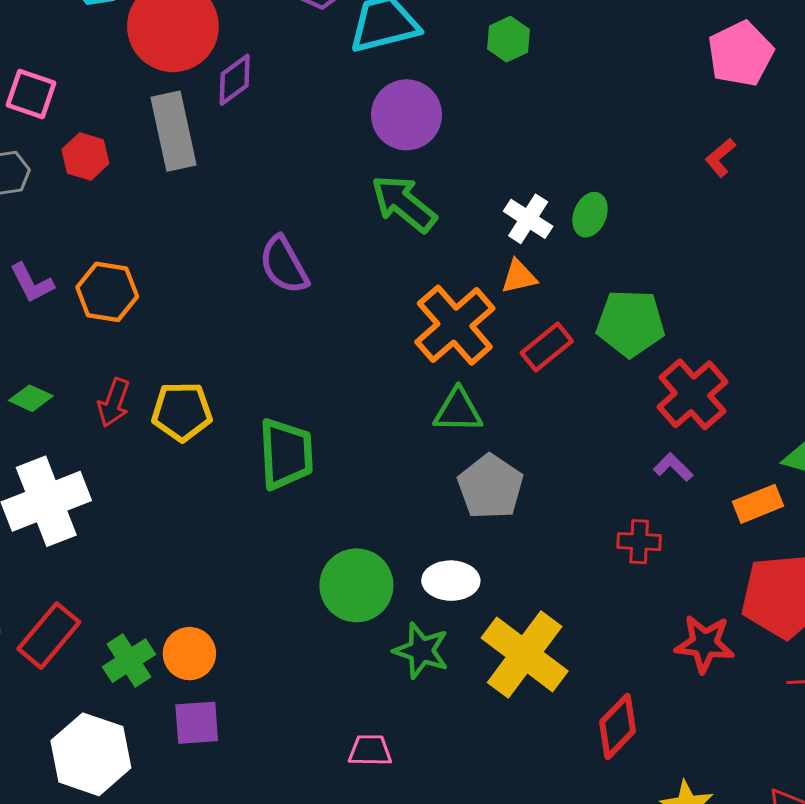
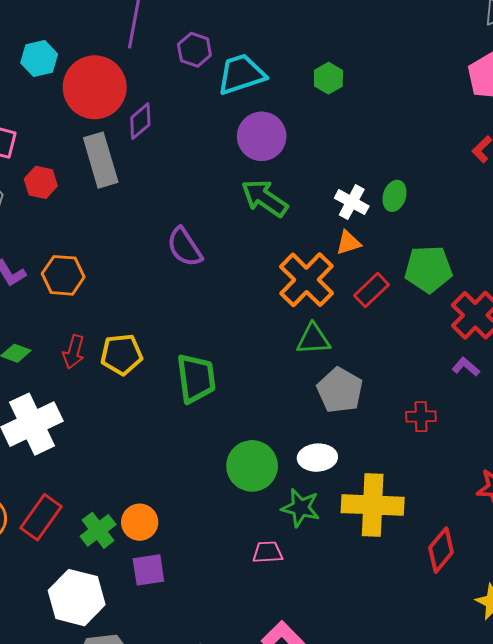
red cross: (639, 542) -> (421, 417), moved
yellow cross: (525, 654) -> (373, 505), turned -30
pink trapezoid: (370, 750) -> (268, 552), moved

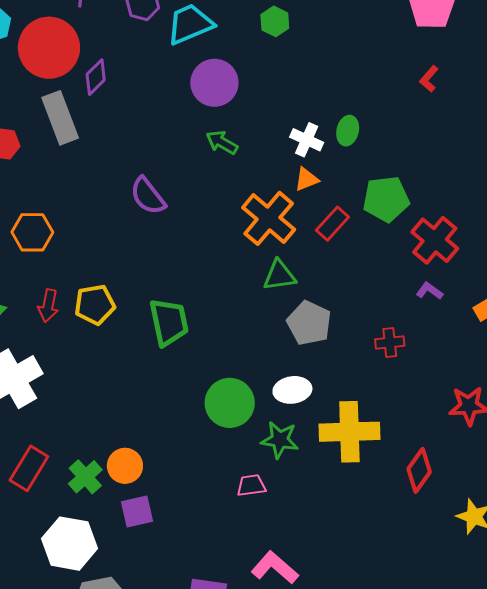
green arrow: (265, 198) -> (222, 142), size x0.7

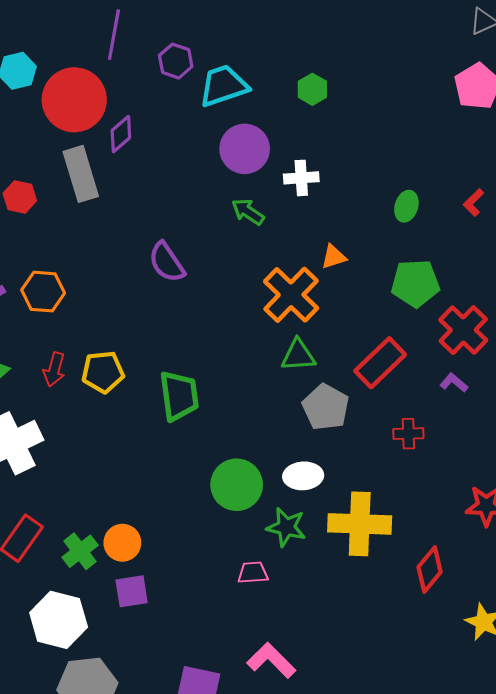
red L-shape: (429, 79) -> (473, 203), moved
green ellipse: (348, 131) -> (406, 206), moved
white cross: (307, 140) -> (301, 178), moved, turned -32
red rectangle: (332, 224) -> (380, 363), moved, size x1.4

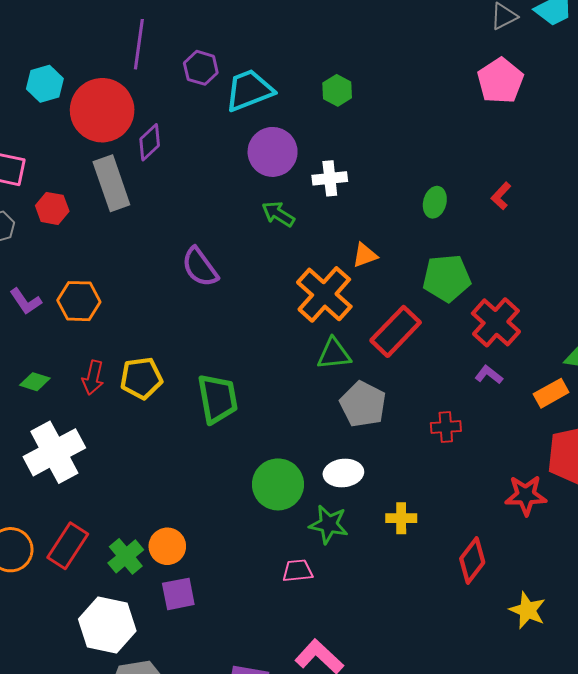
red rectangle: (380, 363) -> (396, 331), moved
yellow cross: (360, 524) -> (401, 518), size x0.5

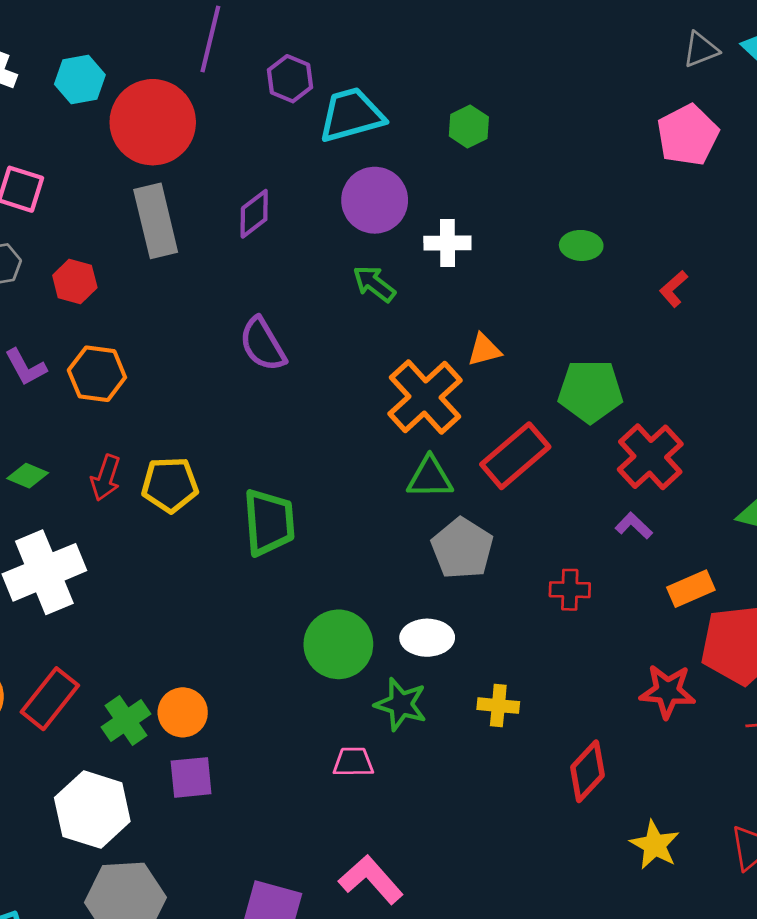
purple diamond: (150, 142) -> (254, 214), moved
green ellipse: (435, 202) -> (581, 245), moved, turned 72
red hexagon: (52, 208) -> (75, 281), moved
orange rectangle: (551, 393) -> (691, 589), moved

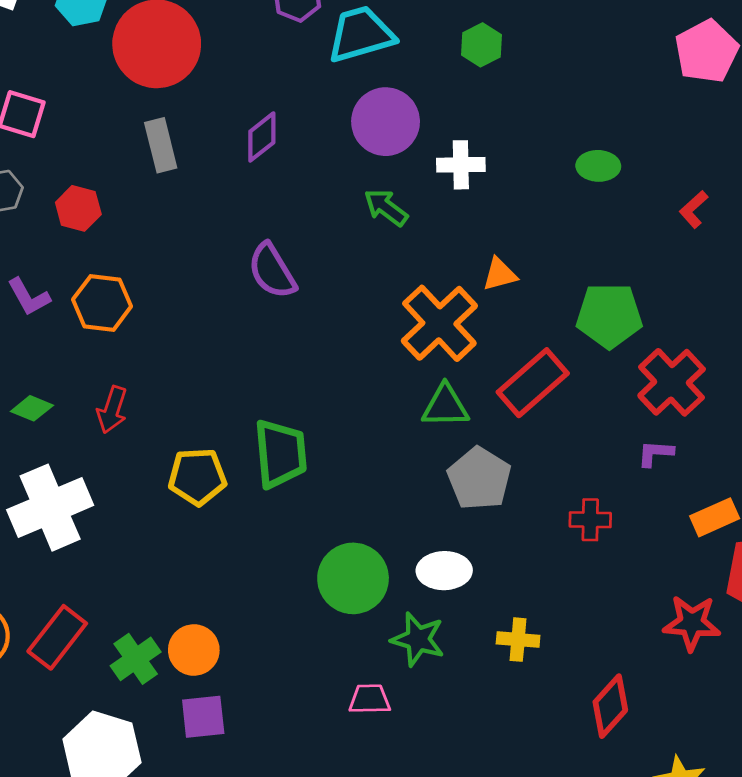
gray rectangle: (156, 221) -> (161, 145), size x0.7
yellow pentagon: (170, 485) -> (197, 477), moved
purple L-shape: (634, 526) -> (655, 453), turned -39

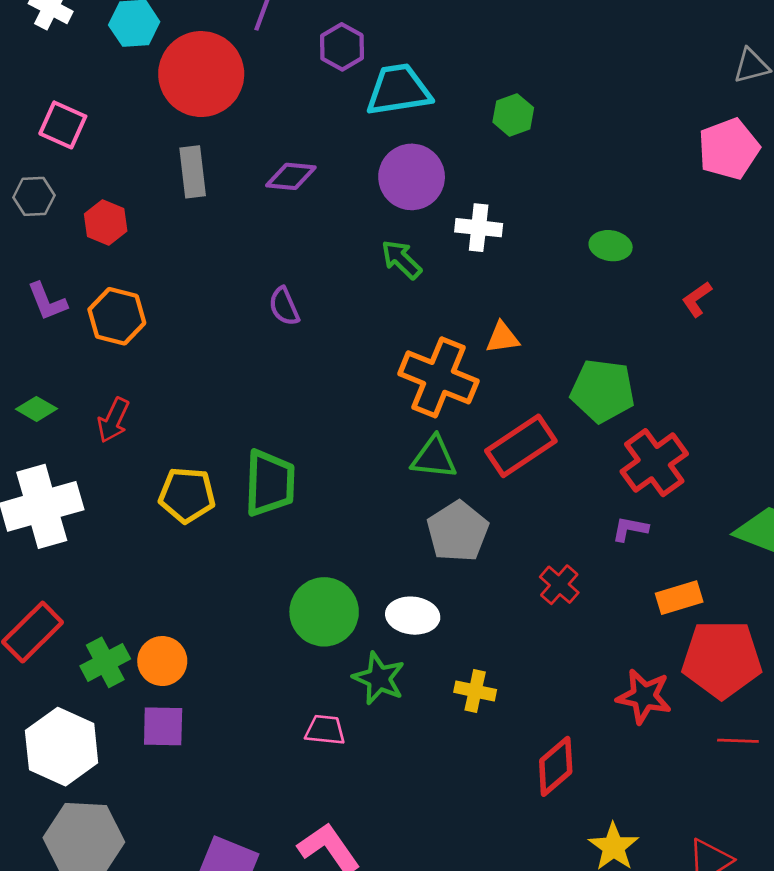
purple diamond: (262, 137) -> (291, 176), turned 36
purple semicircle: (272, 271) -> (284, 306), size x0.7
orange cross: (439, 323) -> (438, 377), turned -32
red cross: (590, 520) -> (559, 585), turned 33

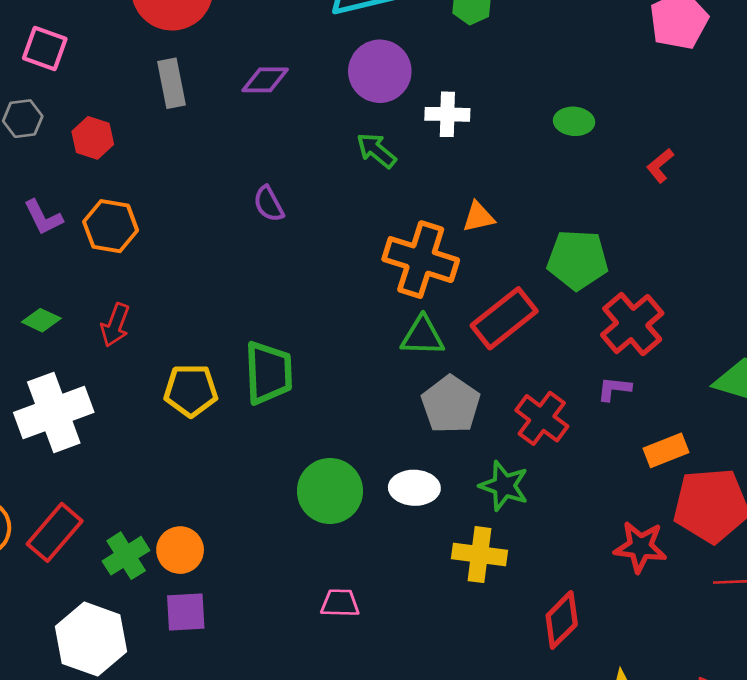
red cross: (559, 585) -> (542, 418), moved, size x1.4
green star: (379, 678) -> (504, 486), moved
yellow cross: (475, 691) -> (479, 555), size x1.4

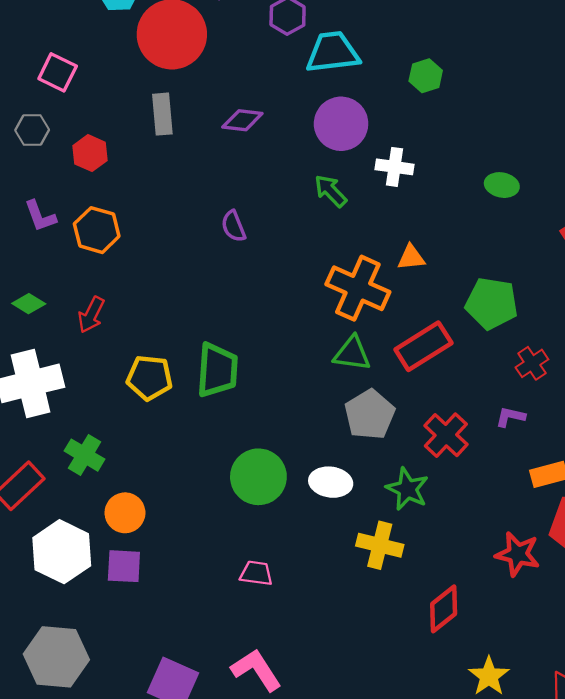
red cross: (632, 324) -> (532, 363), size x0.6
green cross: (126, 556) -> (84, 455), moved, turned -33
white hexagon: (91, 639) -> (62, 552), moved

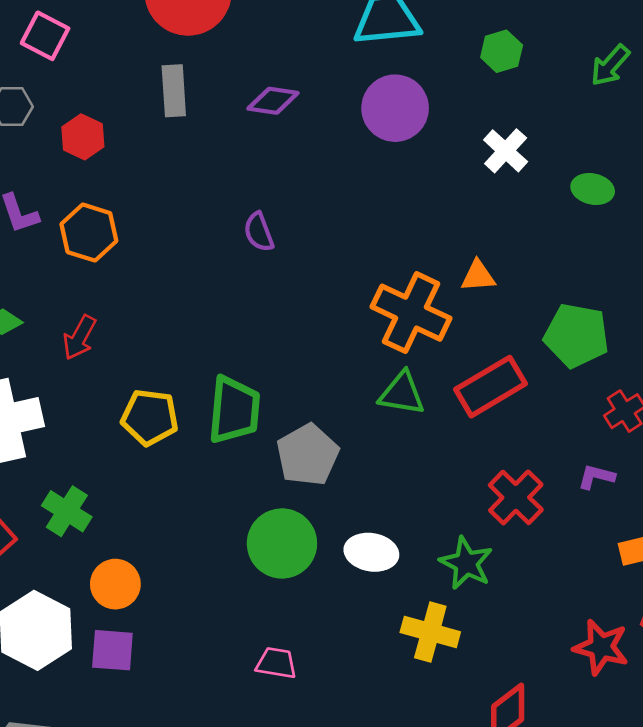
white cross: (395, 167) -> (506, 151), moved, turned 33
green arrow: (331, 191) -> (610, 65), moved, turned -96
gray pentagon: (370, 415) -> (308, 455), moved

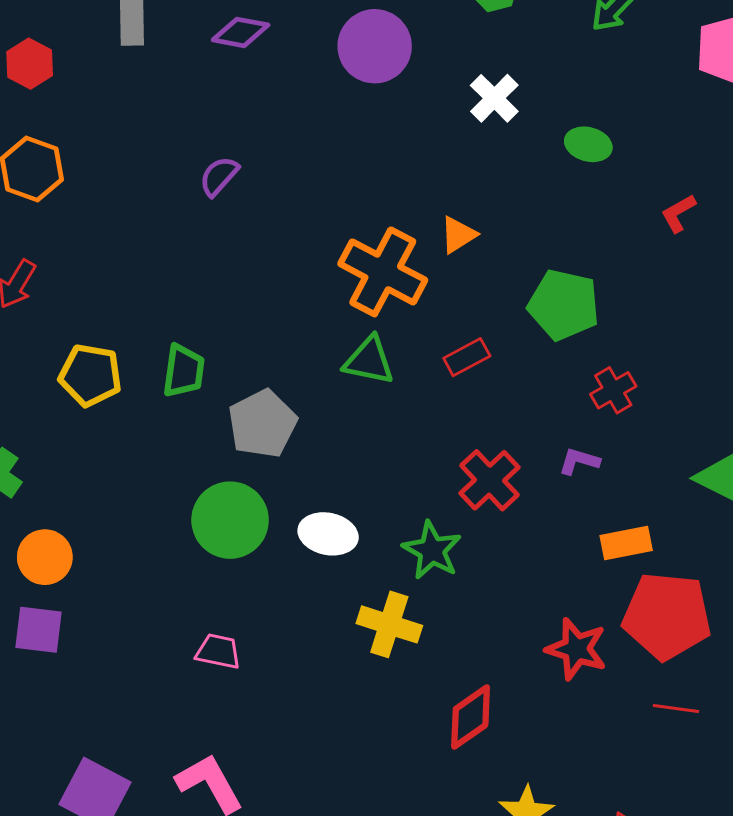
purple semicircle: (259, 232) -> (219, 176), turned 60
orange triangle: (478, 276) -> (458, 235), turned -30
red rectangle: (491, 387) -> (467, 357), size x0.6
green trapezoid: (234, 410) -> (184, 371), size x0.7

